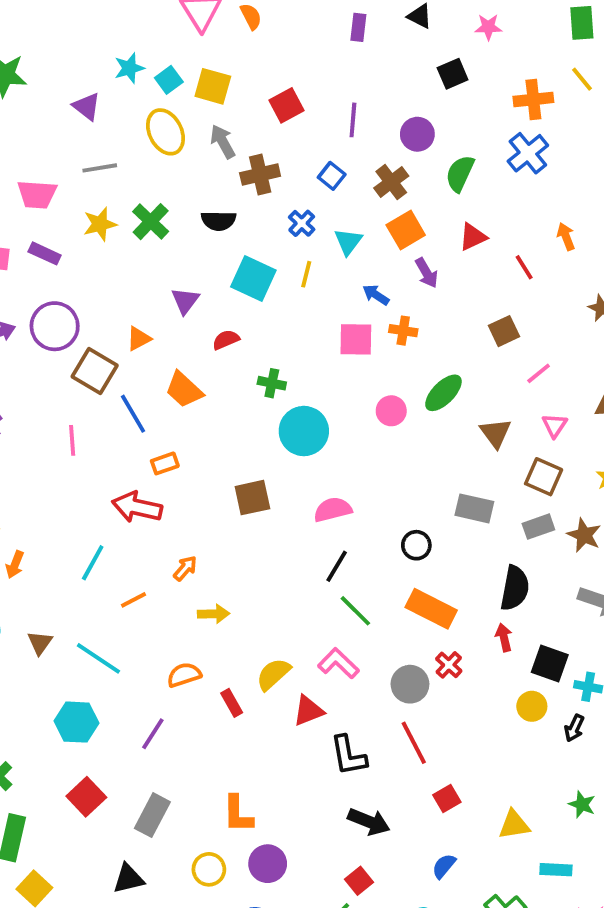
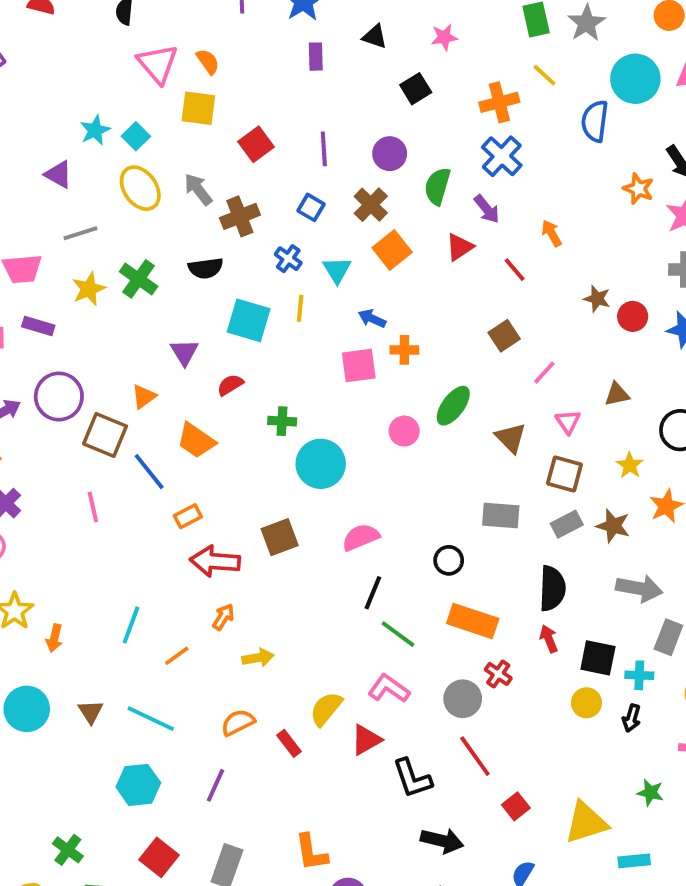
yellow square: (213, 86) -> (198, 108), moved
purple arrow: (427, 273) -> (487, 209), moved
red arrow: (137, 507) -> (215, 561), moved
yellow triangle: (514, 825) -> (586, 823), size x1.4

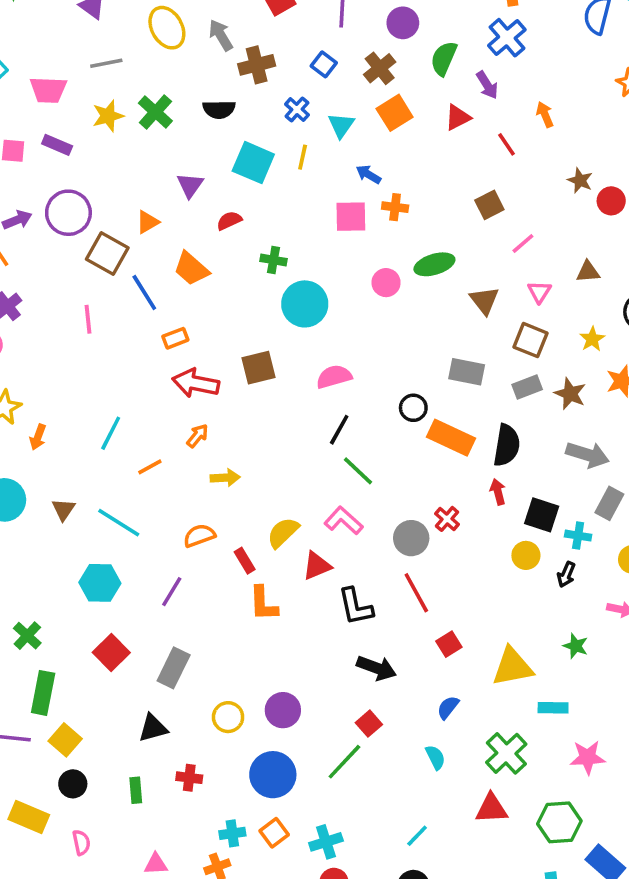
green ellipse: (453, 406) -> (434, 264), turned 30
orange rectangle: (473, 621) -> (451, 438), moved
orange L-shape: (311, 852) -> (263, 604), moved

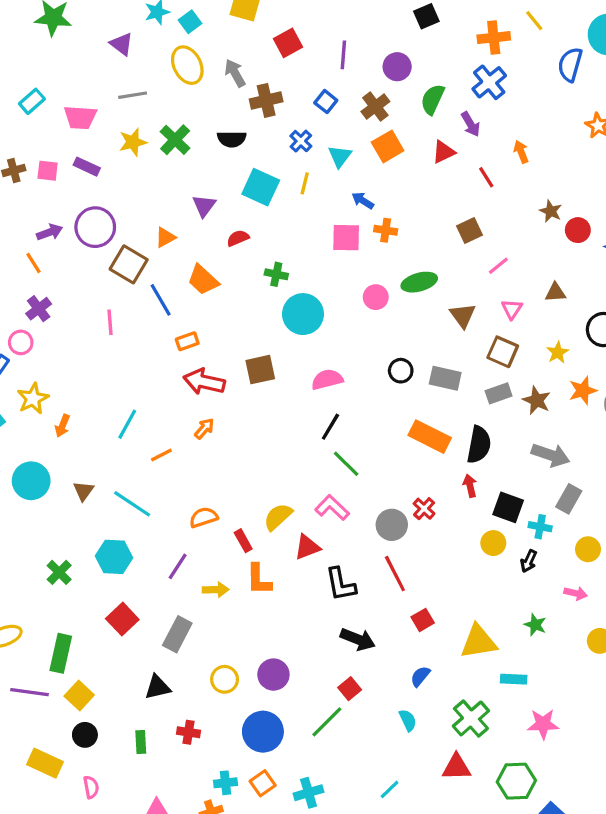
black circle: (413, 408) -> (401, 371), moved
yellow arrow: (225, 478) -> (216, 590), moved
green cross: (27, 636) -> (59, 572), moved

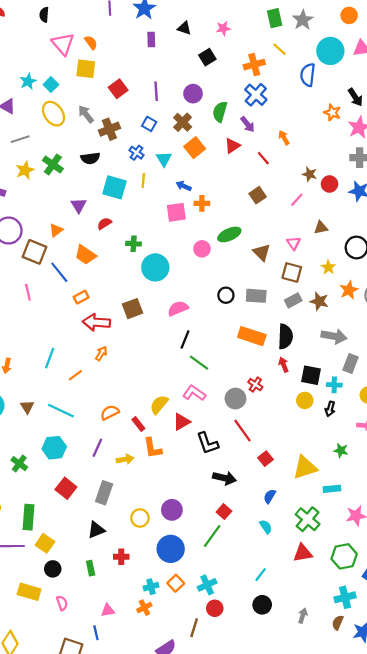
pink line: (498, 266) -> (297, 200), moved

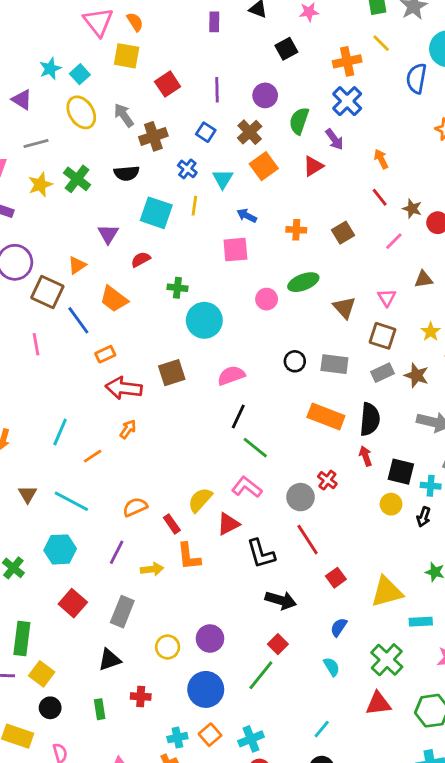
red line: (263, 158) -> (380, 197), moved
orange cross: (202, 203) -> (296, 230), moved

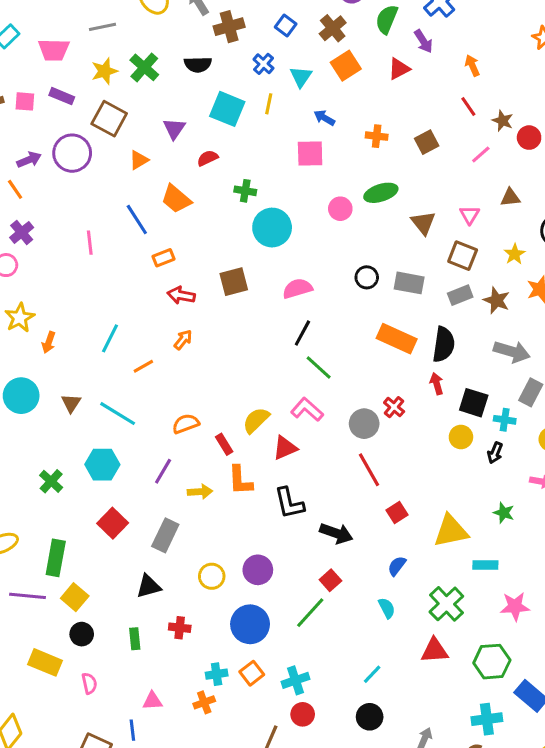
brown square: (47, 292) -> (109, 119), moved
red arrow: (124, 388) -> (181, 295), size x0.7
black L-shape: (261, 554) -> (289, 503), moved

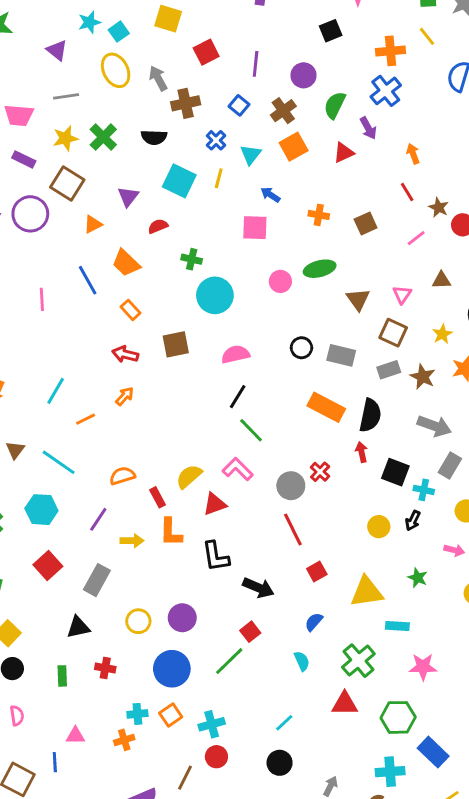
orange rectangle: (164, 258) -> (131, 310), moved, turned 66
yellow circle: (461, 437) -> (379, 527), moved

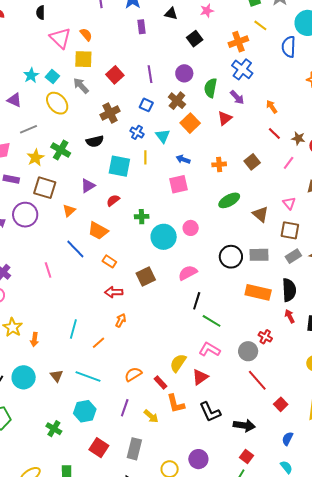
gray arrow: (158, 78) -> (81, 86), moved
purple triangle: (128, 197) -> (88, 186), turned 35
pink circle: (280, 281) -> (191, 228), moved
black circle: (301, 348) -> (231, 257), size x1.5
yellow arrow: (132, 541) -> (151, 416), turned 56

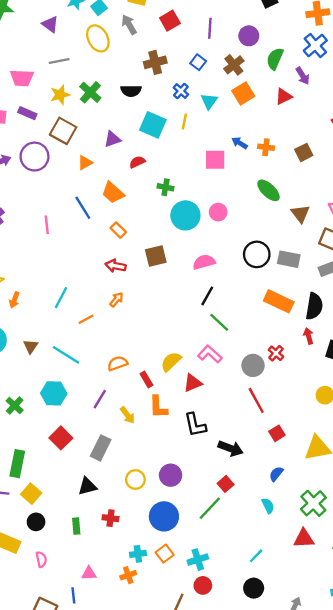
blue arrow: (183, 159) -> (240, 143), moved
green ellipse: (229, 200) -> (268, 190), turned 60

